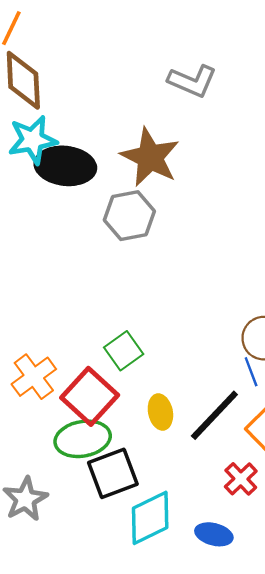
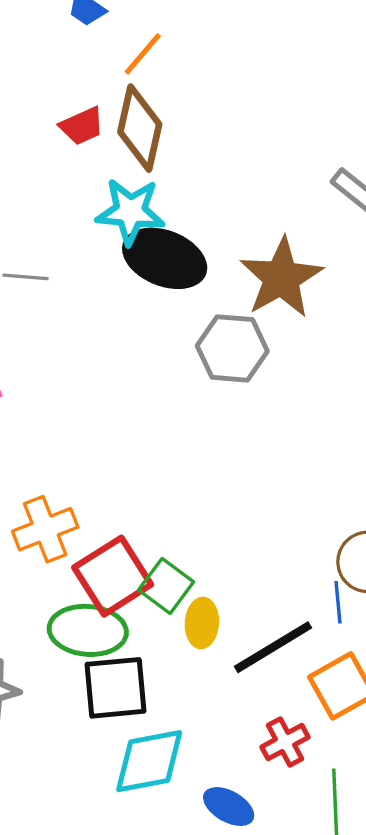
green square: (124, 351) -> (166, 586), moved, turned -33

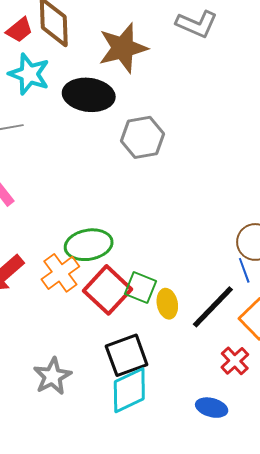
cyan star: (130, 212) -> (29, 74), moved, turned 30
brown star: (281, 278) -> (123, 48), moved, turned 30
green ellipse: (88, 630) -> (89, 245), moved
cyan diamond: (149, 761) -> (129, 390), moved

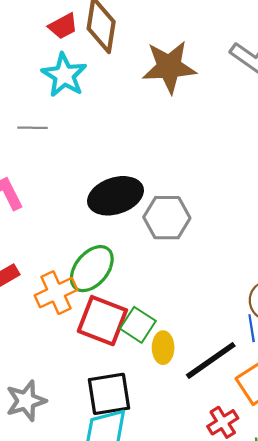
black ellipse: (89, 95) -> (116, 196), moved, turned -36
gray hexagon: (142, 137) -> (167, 218), moved
green ellipse: (89, 245) -> (92, 269), turned -51
red square: (108, 290) -> (102, 321), turned -33

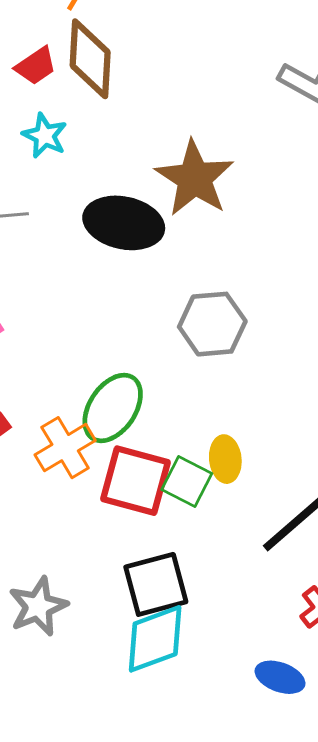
brown star: (169, 67) -> (194, 178), moved, turned -30
cyan star: (64, 75) -> (45, 136), size x0.7
black ellipse: (116, 196) -> (124, 223), moved, turned 36
yellow ellipse: (163, 348) -> (225, 459), moved

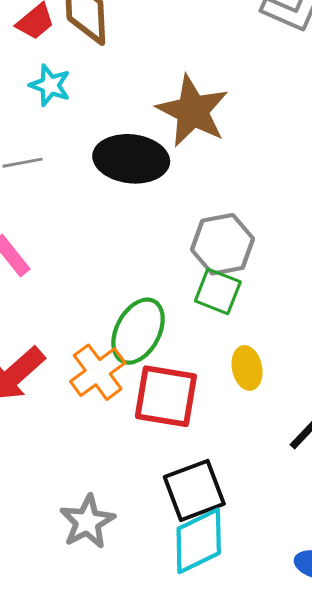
green square: (187, 481) -> (218, 291), moved

